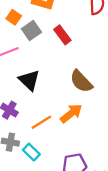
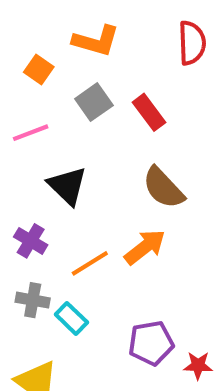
gray square: (31, 31) -> (94, 102), moved
red rectangle: (62, 35) -> (149, 112), moved

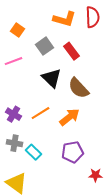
orange L-shape: (96, 41) -> (64, 19), moved
black triangle: (67, 186) -> (52, 78), moved
orange line: (90, 263) -> (40, 113), moved
purple pentagon: (151, 343) -> (72, 152), moved

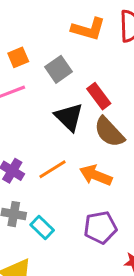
orange square: (18, 30) -> (18, 57), moved, turned 32
red rectangle: (72, 51) -> (99, 96), moved
orange arrow: (70, 117) -> (96, 175), turned -120

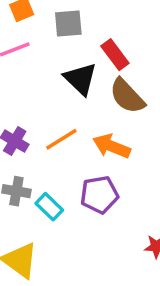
gray square: (58, 69) -> (68, 23), turned 30
purple pentagon: (100, 227) -> (99, 195), moved

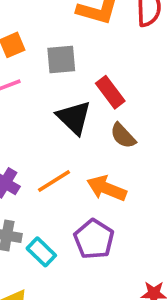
brown semicircle: (127, 96) -> (123, 136), size x0.7
purple pentagon: (99, 195) -> (94, 239), turned -30

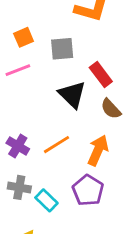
orange arrow: (107, 188) -> (98, 150), turned 92

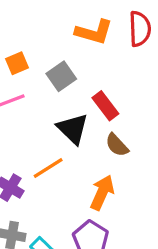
gray square: (62, 49) -> (61, 76), turned -30
orange line: (56, 145) -> (48, 168), moved

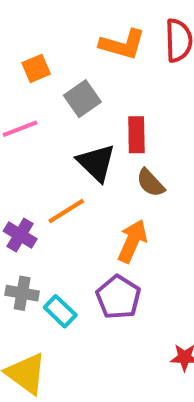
orange square: (17, 63) -> (36, 68), moved
red rectangle: (105, 106) -> (136, 135), turned 36

